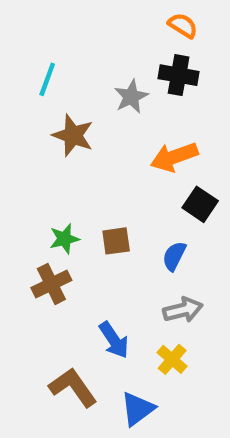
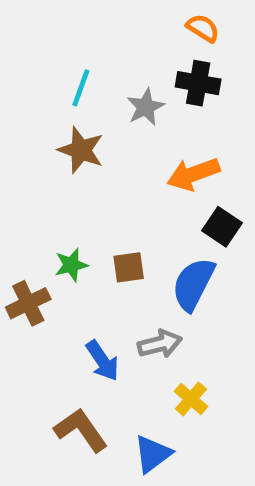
cyan line: (47, 79) -> (81, 88), moved
blue semicircle: (174, 256) -> (193, 284), size x1.6
brown cross: (51, 284) -> (28, 303), moved
gray arrow: (183, 310) -> (160, 344), moved
blue arrow: (114, 340) -> (102, 361), moved

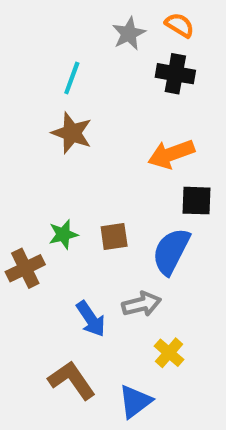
gray star: (145, 107) -> (129, 34), moved
black square: (222, 227) -> (196, 201), turned -32

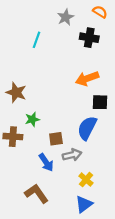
orange semicircle: (180, 25) -> (100, 12), moved
brown star: (72, 133) -> (16, 92), moved
brown square: (114, 236) -> (56, 139), moved
brown cross: (25, 268) -> (13, 137), turned 30
blue triangle: (135, 401) -> (84, 204), moved

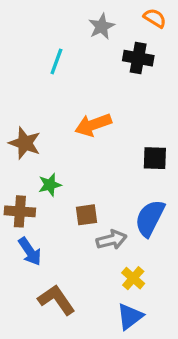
orange arrow: (87, 78) -> (93, 125), moved
blue semicircle: (87, 128) -> (150, 218), moved
blue arrow: (46, 162) -> (30, 251), moved

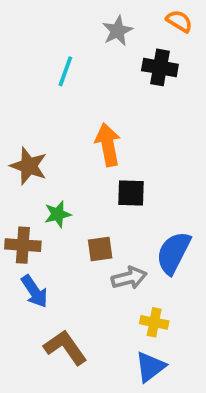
orange arrow: (93, 125) -> (108, 145), turned 99
black square: (155, 158) -> (131, 193), moved
yellow cross: (133, 278) -> (154, 322), turned -30

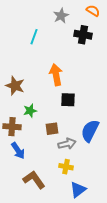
yellow cross: (154, 322) -> (66, 167), moved

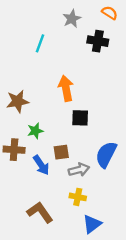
brown star: (15, 86) -> (18, 101), turned -30
blue arrow: (18, 151) -> (41, 165), moved

